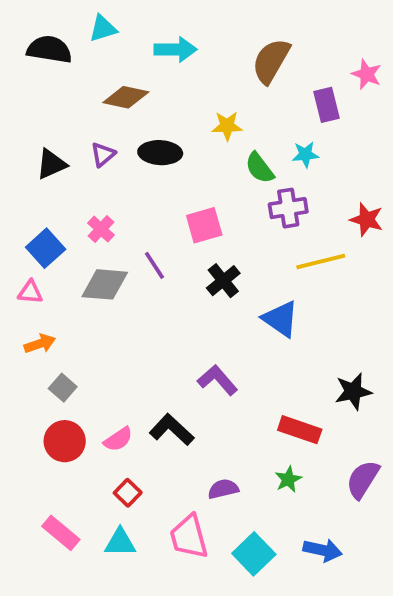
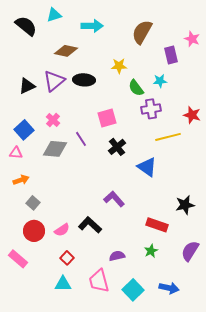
black semicircle: (49, 49) -> (26, 26), turned 30
purple triangle: (103, 155) -> (54, 81), size x1.6
pink rectangle: (61, 533) -> (18, 259), moved

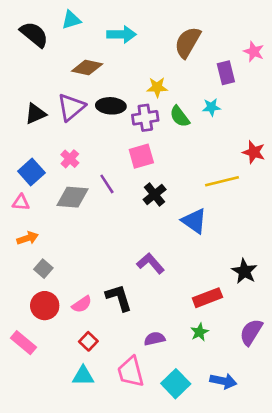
purple cross: (151, 109) -> (145, 118), moved
black star: (185, 205) -> (244, 271), turned -30
black L-shape: (90, 225) -> (119, 298), turned 30
red rectangle: (157, 225) -> (207, 298), turned -40

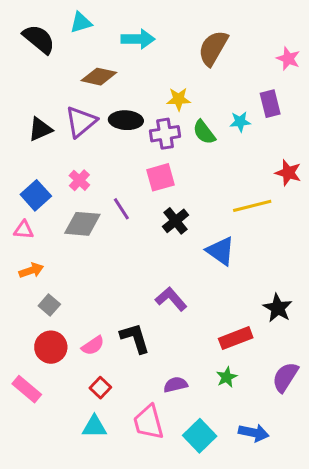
purple rectangle: (226, 73) -> (270, 104), moved

